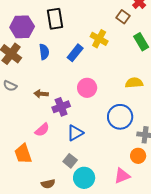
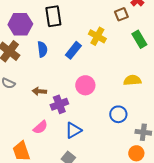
brown square: (123, 17) -> (121, 14), turned 32
blue circle: (120, 117) -> (118, 114), size x0.7

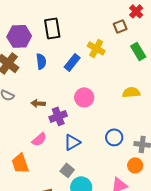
blue circle: (118, 114) -> (114, 137), moved

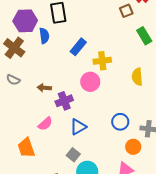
yellow cross: (96, 48) -> (102, 61), moved, turned -36
blue semicircle: (41, 61) -> (44, 36), moved
yellow semicircle: (131, 92) -> (137, 77), turned -90
orange circle: (135, 165) -> (133, 147), moved

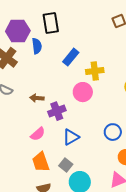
orange trapezoid: (26, 148) -> (41, 162), moved

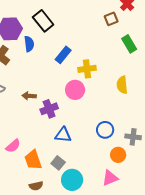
black rectangle: (51, 23) -> (43, 21), turned -30
pink semicircle: (38, 134) -> (13, 146), moved
blue triangle: (71, 137) -> (63, 135), turned 36

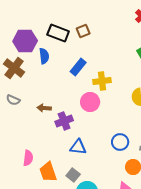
brown square: (111, 19) -> (83, 31), moved
black rectangle: (43, 21) -> (58, 33), turned -30
pink semicircle: (13, 146) -> (28, 158), turned -42

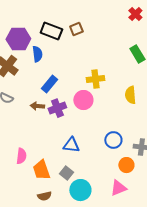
blue rectangle: (78, 67) -> (49, 84), moved
purple cross: (64, 121) -> (57, 108), moved

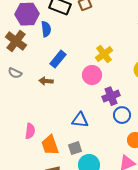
yellow cross: (95, 79) -> (104, 54), turned -30
purple cross: (57, 108) -> (111, 96), moved
gray square: (66, 173) -> (75, 148), turned 32

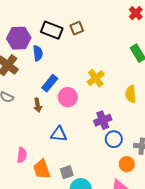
pink circle: (92, 75) -> (68, 97), moved
brown arrow: (46, 81) -> (38, 105), turned -104
blue triangle: (80, 120) -> (59, 134), moved

